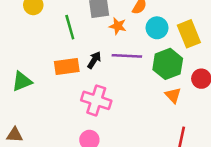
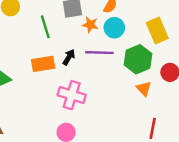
cyan circle: (157, 28) -> (114, 28), moved

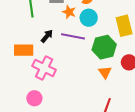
orange rectangle: (43, 64) -> (24, 50), moved

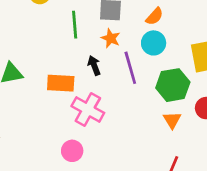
orange star: (69, 12) -> (111, 38), moved
black arrow: (47, 36) -> (94, 65), turned -64
purple line: (73, 36) -> (130, 68), turned 60

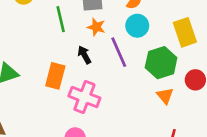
orange rectangle: (61, 83) -> (55, 76), turned -70

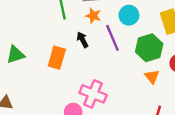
pink cross: (84, 97) -> (93, 94), moved

